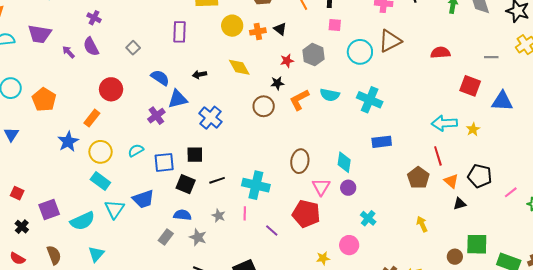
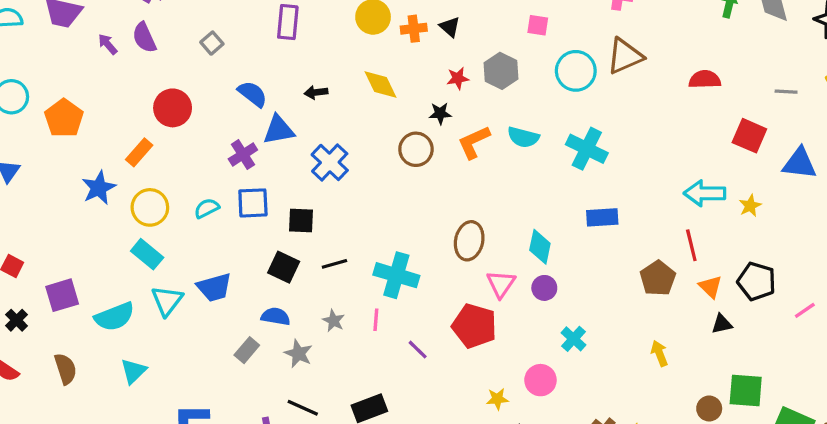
blue square: (164, 162) -> (253, 203), moved

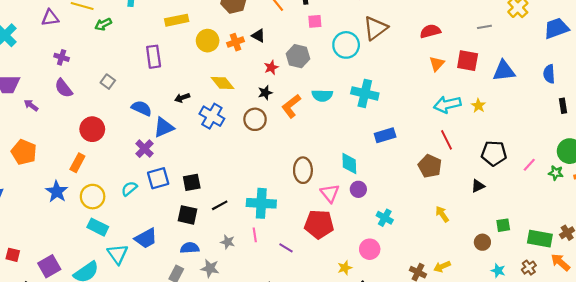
purple arrow: (108, 44) -> (31, 105), moved
blue cross: (330, 162) -> (212, 116), moved
orange triangle: (710, 287) -> (437, 64), moved, turned 42
green square: (746, 391) -> (503, 225), size x0.6

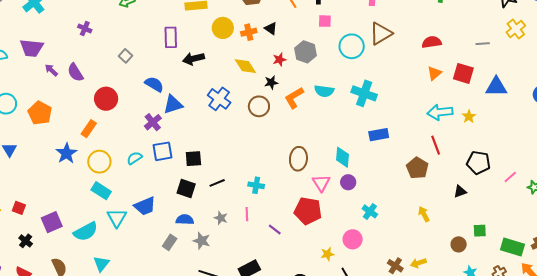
yellow diamond: (222, 83) -> (245, 66), moved
purple semicircle: (64, 88) -> (75, 72), moved
black arrow: (182, 98) -> (193, 59), moved, size x1.5
cyan cross: (261, 203) -> (256, 185), size x0.6

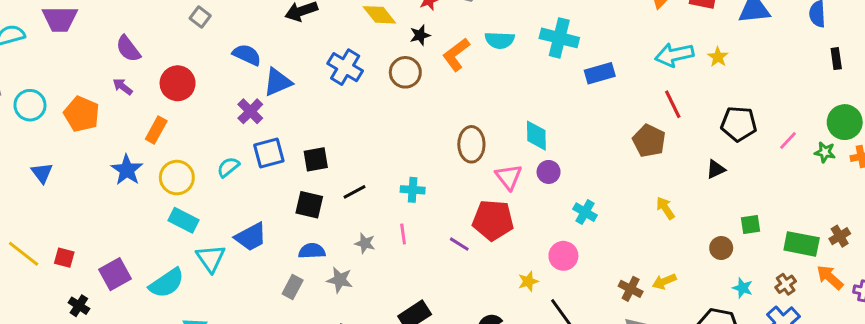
purple arrow: (51, 70) -> (123, 87), moved
blue rectangle: (379, 135) -> (600, 73), moved
purple line: (275, 229) -> (459, 244), moved

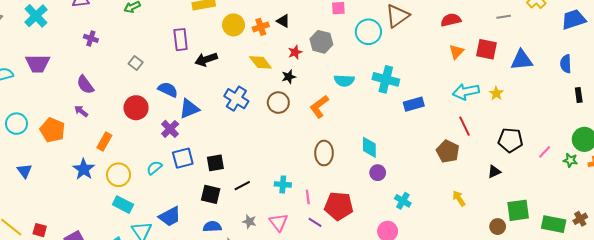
orange L-shape: (456, 54) -> (319, 107), moved
red circle: (178, 83) -> (136, 108), moved
pink triangle: (509, 177) -> (279, 222), moved
green square: (751, 225) -> (518, 210), size x1.6
pink line: (403, 234) -> (308, 197), moved

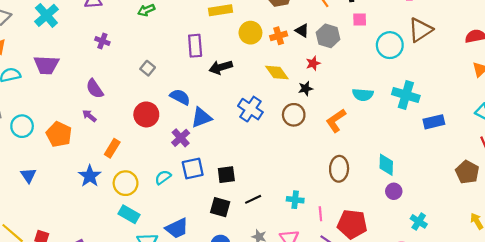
gray hexagon: (321, 42) -> (328, 36), moved

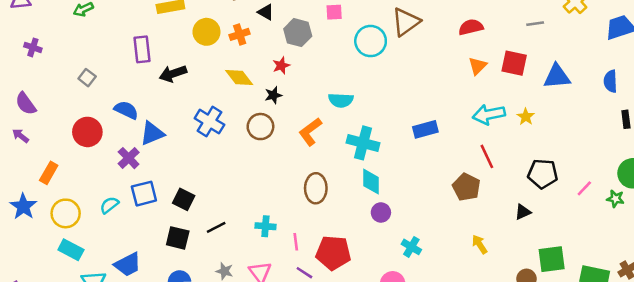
black triangle: (302, 31) -> (266, 12), moved
cyan cross: (406, 95) -> (363, 143), moved
black square: (226, 175) -> (184, 199), turned 36

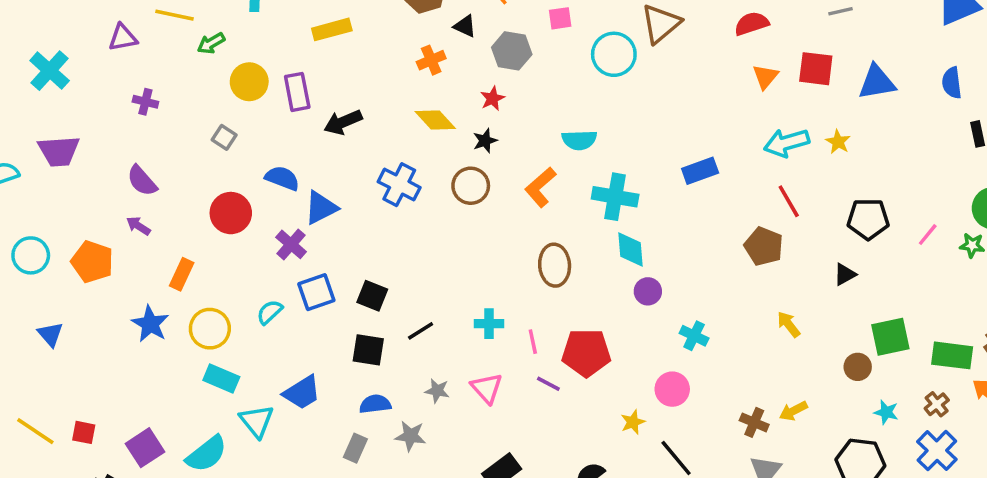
yellow circle: (206, 32) -> (249, 82), moved

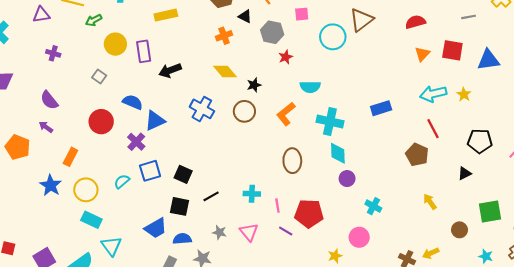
red star: (493, 98) -> (286, 57), moved
brown circle: (858, 367) -> (460, 230), moved
blue trapezoid: (302, 392) -> (156, 228), moved

